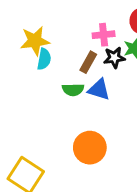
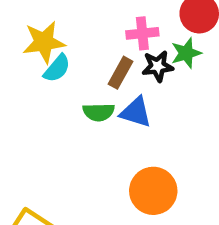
cyan semicircle: (44, 59) -> (57, 68), turned 30
orange circle: (90, 148) -> (153, 191), moved

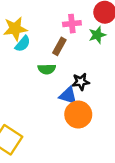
black star: (158, 66) -> (81, 82), moved
blue triangle: (136, 112) -> (68, 96), moved

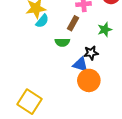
green star: (97, 35) -> (105, 30), moved

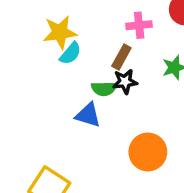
black star: (91, 53) -> (125, 82), moved
blue triangle: (80, 65) -> (88, 115), moved

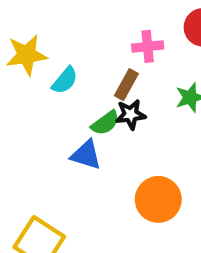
yellow star: (60, 32) -> (27, 55), moved
green semicircle: (104, 89) -> (105, 123), turned -35

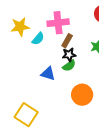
pink cross: (148, 46) -> (58, 23), moved, size x1.5
green semicircle: (105, 123) -> (69, 66), moved

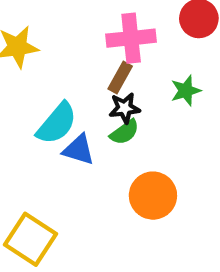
pink cross: (58, 23) -> (131, 38), moved
cyan semicircle: (38, 39) -> (57, 123), moved, size x1.5

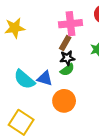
cyan semicircle: (57, 123) -> (24, 79), moved, turned 90
orange circle: (153, 196) -> (64, 101), moved

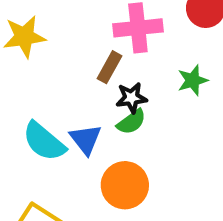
brown rectangle: (65, 43) -> (110, 67), moved
blue triangle: (45, 78) -> (86, 139), turned 35

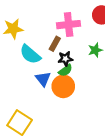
cyan semicircle: (44, 142) -> (30, 54), moved
orange circle: (125, 185) -> (63, 86), moved

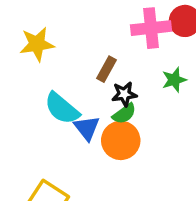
pink cross: (69, 25) -> (151, 28), moved
cyan semicircle: (30, 54) -> (62, 108), moved

